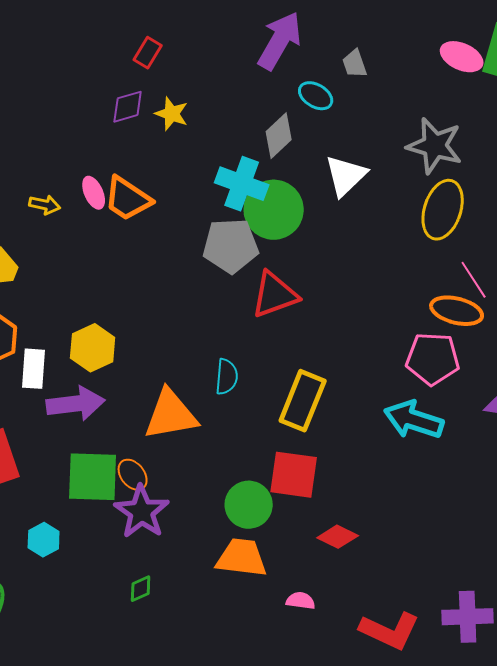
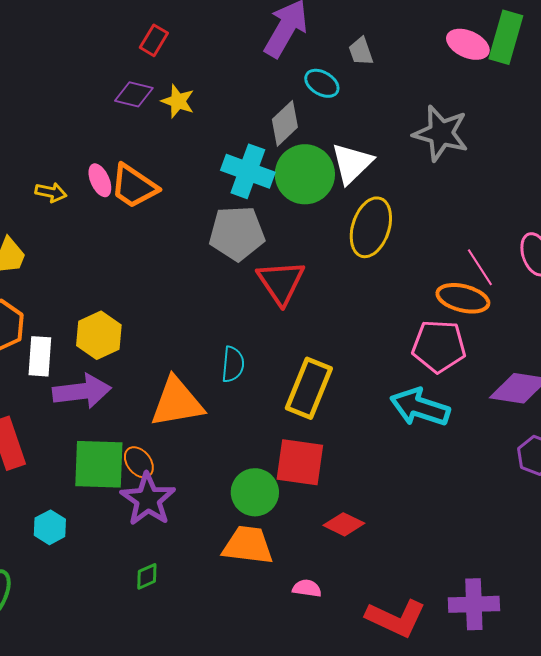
purple diamond: (128, 107) -> (134, 94), turned 30
green circle: (274, 210) -> (305, 174), moved
yellow ellipse: (443, 210) -> (371, 227), moved
red triangle: (275, 295) -> (281, 282), turned -44

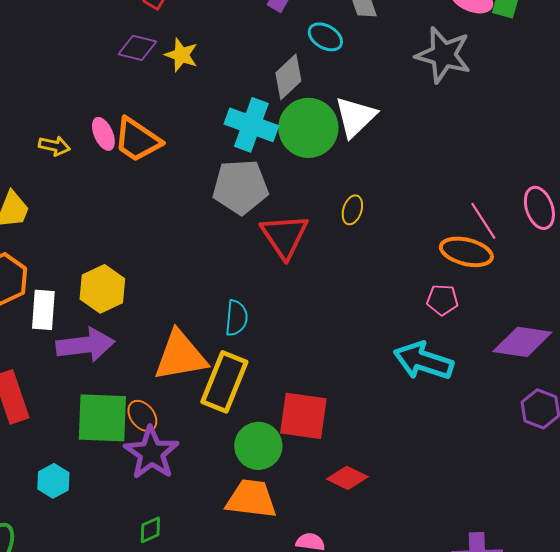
gray star: (441, 133) -> (443, 55), moved
yellow ellipse: (371, 227) -> (352, 210), moved, size x0.5
pink pentagon: (439, 346) -> (442, 300), size x0.6
yellow rectangle: (309, 388) -> (224, 382), moved

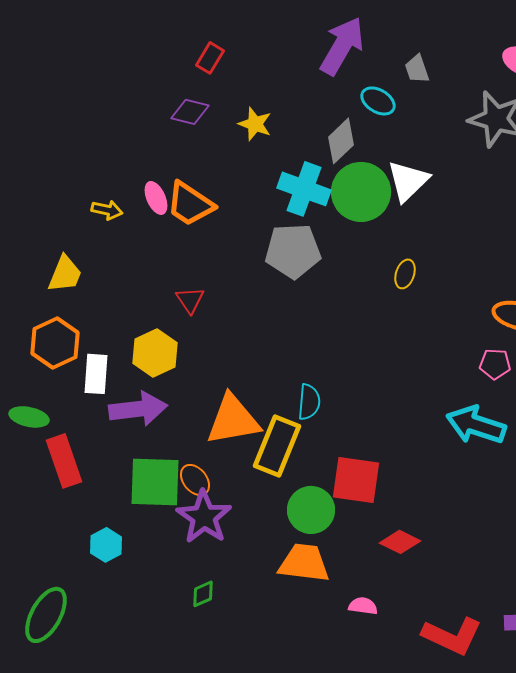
yellow star: (181, 55) -> (255, 124), moved
red triangle: (284, 236) -> (190, 300), moved, size x0.6
cyan semicircle: (236, 318) -> (309, 402), moved

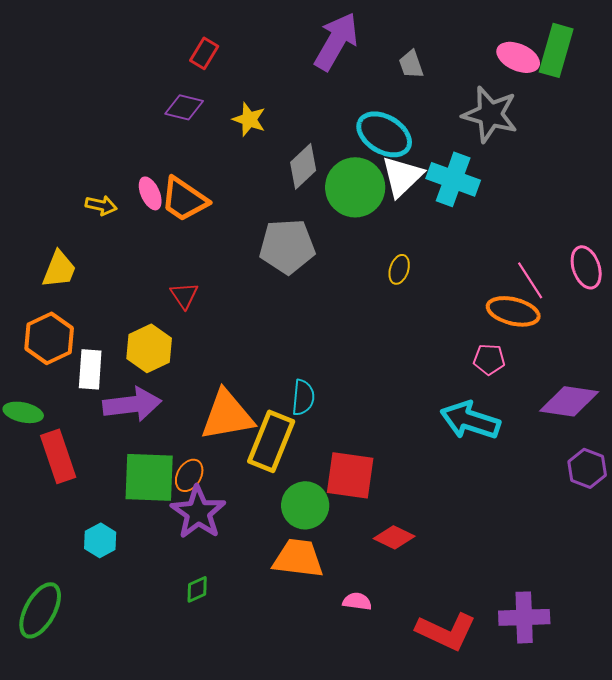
cyan ellipse: (378, 101) -> (384, 134), moved, size x1.6
gray diamond: (341, 141) -> (303, 166), moved
cyan cross: (304, 189) -> (453, 179), moved
orange ellipse: (195, 480) -> (189, 475), turned 68

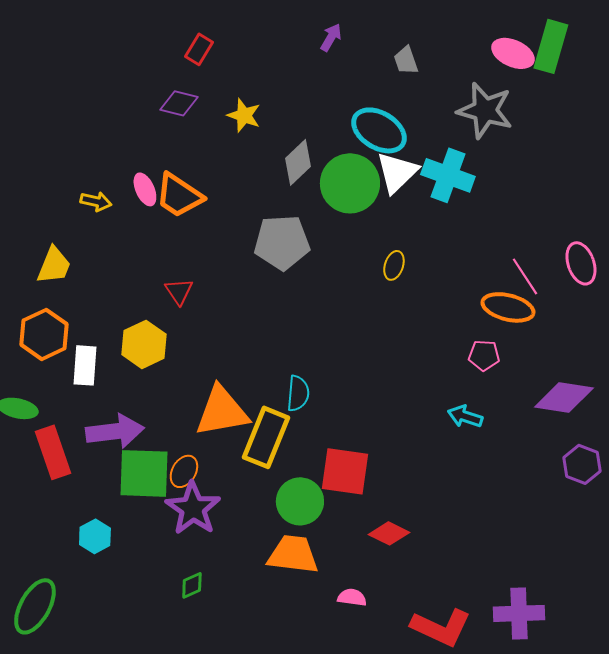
purple arrow: (336, 41) -> (331, 37), size x0.5
purple arrow: (132, 404) -> (115, 431), moved
cyan arrow: (470, 420) -> (465, 416), size x0.6

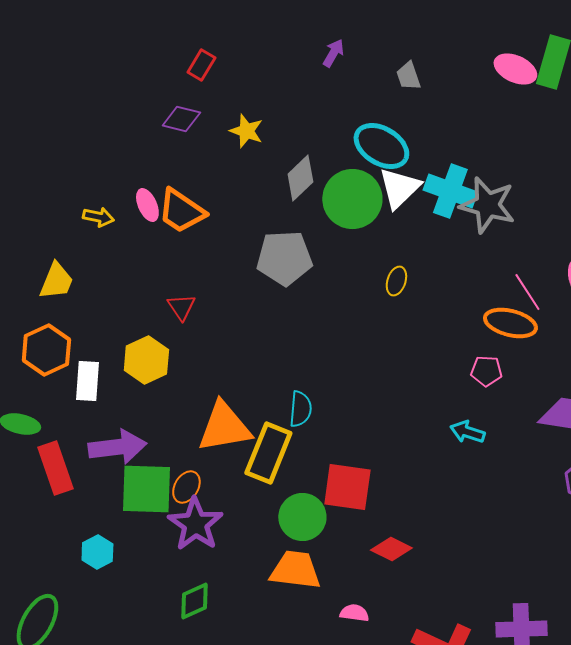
gray star: (485, 110) -> (487, 205), moved
green diamond: (192, 585) -> (194, 601), size x1.4

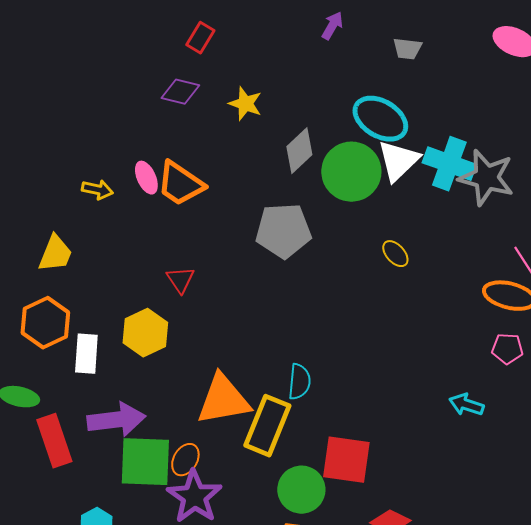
gray trapezoid: (408, 76) -> (407, 49), turned -64
yellow ellipse: (396, 281) -> (395, 254), turned -60
pink pentagon: (486, 371) -> (507, 349), moved

